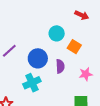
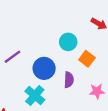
cyan cross: (32, 83) -> (35, 95), turned -30

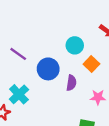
purple line: (12, 57) -> (18, 54), turned 66
cyan cross: (35, 95) -> (19, 94), moved

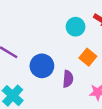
cyan circle: (75, 45) -> (76, 27), moved

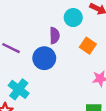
purple semicircle: (68, 79) -> (55, 36), moved

